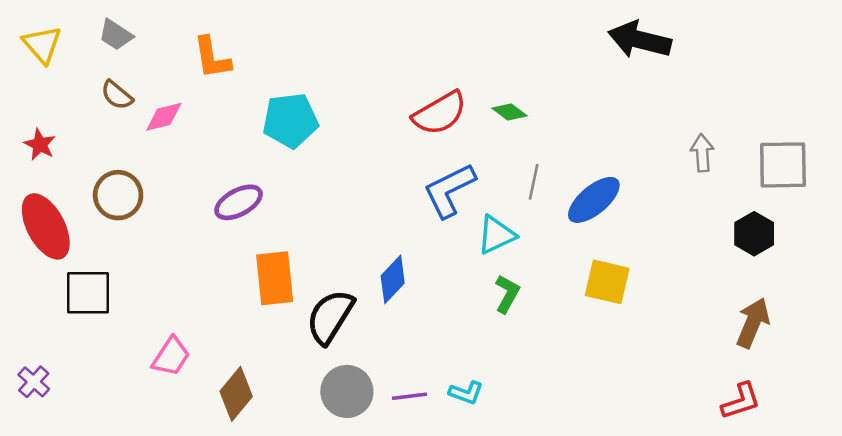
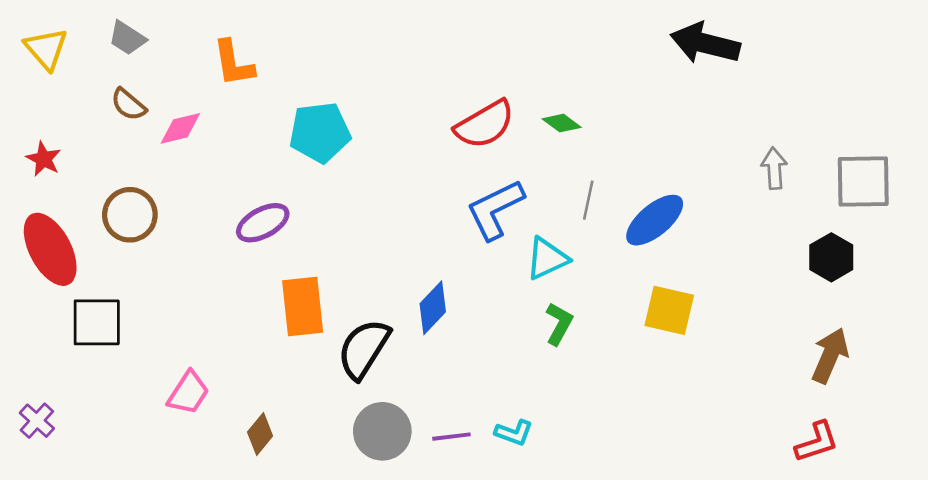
brown diamond: (236, 394) -> (260, 434), size x0.7

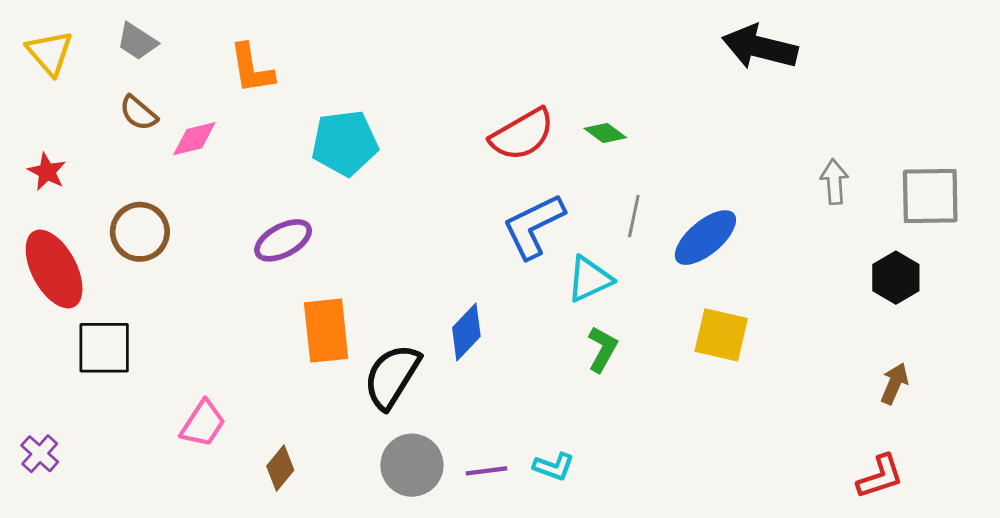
brown arrow: (830, 356) -> (894, 384), size x0.7

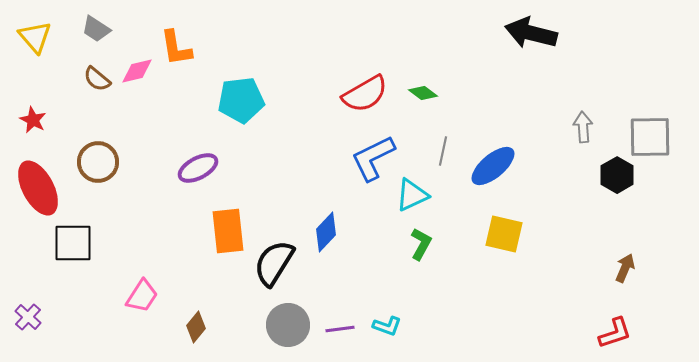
pink diamond: (194, 139) -> (137, 71), moved
black hexagon: (896, 278) -> (617, 175), moved

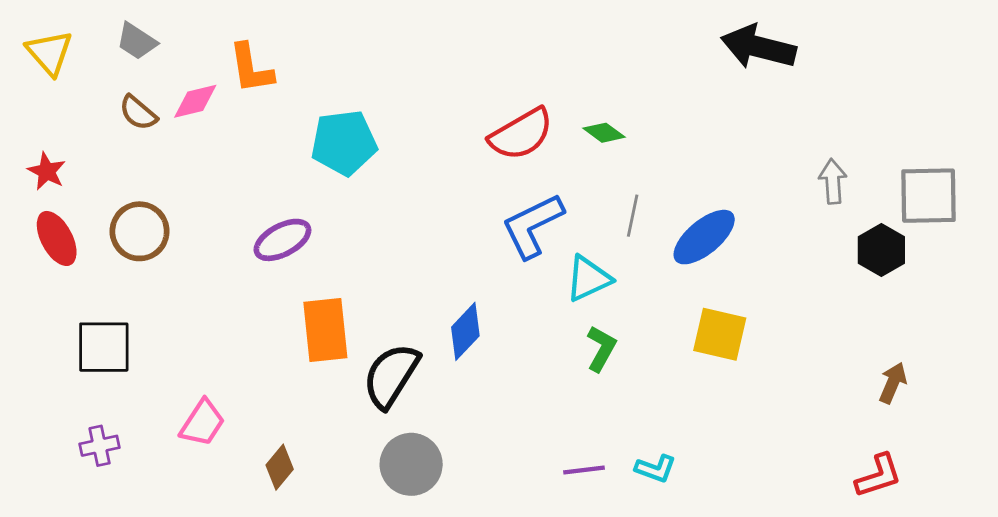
red ellipse: (38, 188) -> (57, 238), moved, size x0.7
purple cross: (28, 317) -> (100, 446), moved, turned 36
cyan L-shape: (387, 326) -> (656, 469), moved
purple line: (340, 329) -> (584, 470), moved

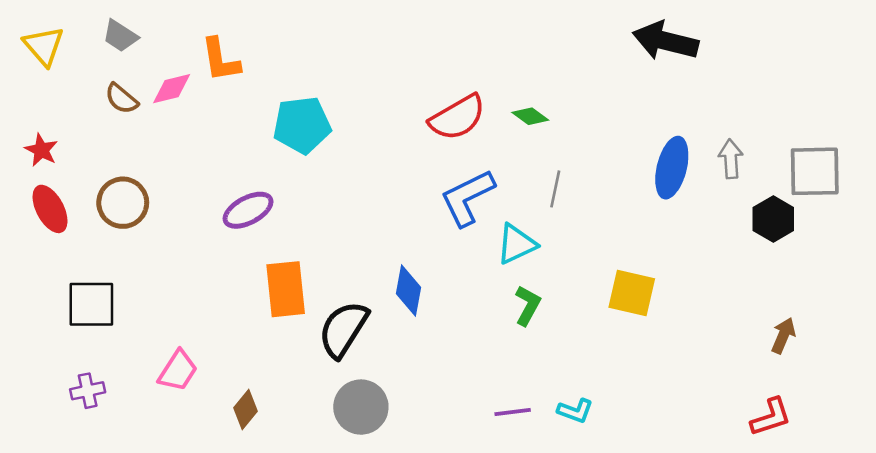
blue ellipse: (704, 237) -> (672, 168), moved, turned -36
blue diamond: (465, 331) -> (409, 290), turned -33

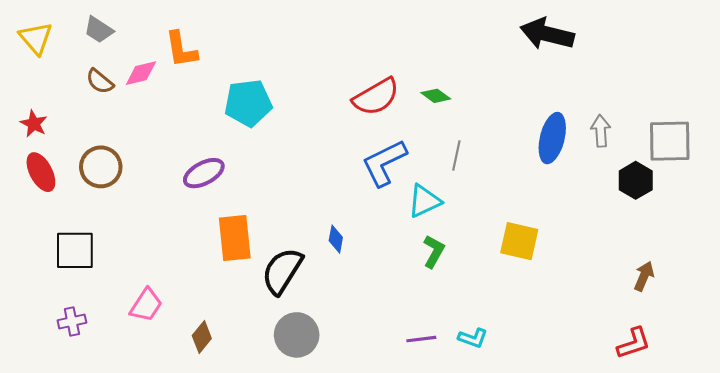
blue diamond: (409, 290) -> (336, 239), size x0.7

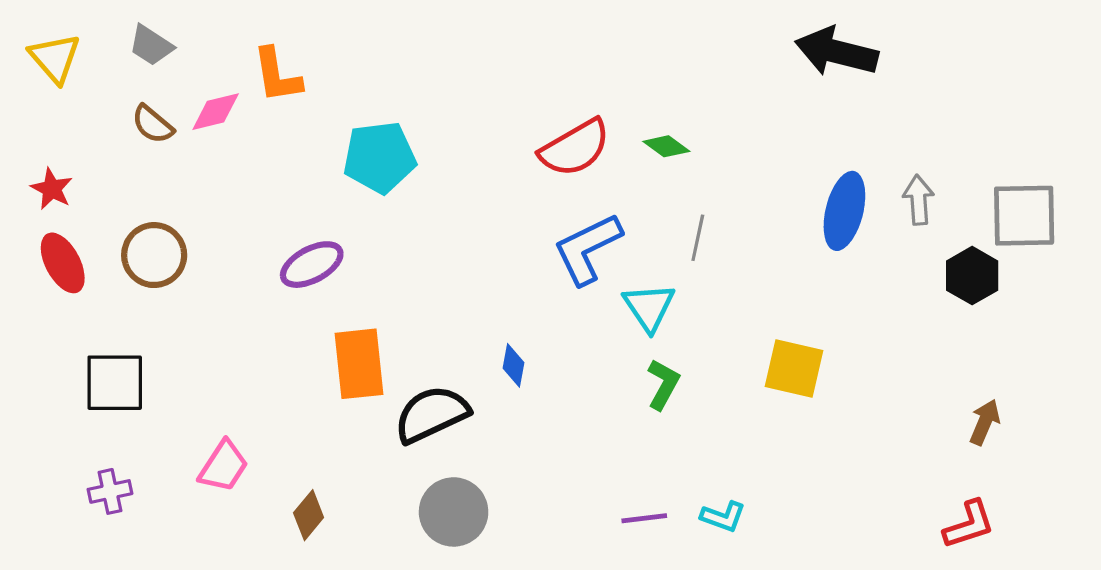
cyan triangle: (424, 201) -> (649, 307), turned -39
black semicircle: (282, 271) -> (432, 414), turned 33

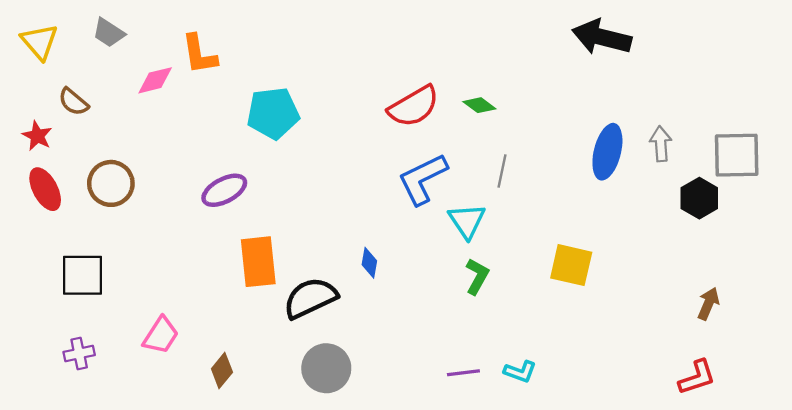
brown semicircle: (153, 124) -> (73, 102), moved

